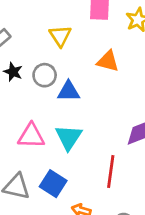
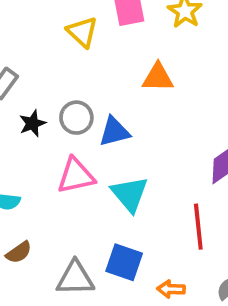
yellow triangle: (60, 36) -> (82, 32), moved
black star: (13, 72) -> (32, 123), turned -30
pink triangle: (31, 136) -> (76, 176), moved

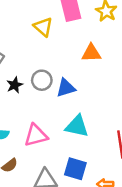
pink triangle: (76, 176) -> (36, 135), moved
cyan triangle: (130, 194) -> (77, 126), turned -35

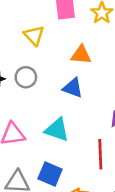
yellow triangle: (43, 27) -> (34, 35), moved
blue triangle: (66, 88) -> (73, 88), moved, turned 30

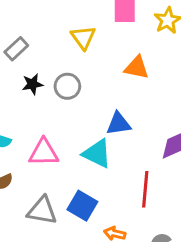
blue triangle: (73, 88) -> (119, 124), moved, turned -35

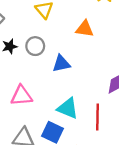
blue triangle: (119, 124) -> (61, 64), moved
cyan triangle: (97, 154) -> (68, 108), moved

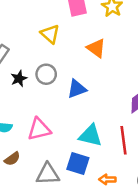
orange triangle: (85, 29) -> (96, 48), turned 36

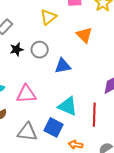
yellow triangle: (50, 34) -> (48, 17), turned 30

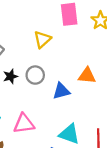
orange triangle: (84, 35) -> (87, 76), moved, turned -36

